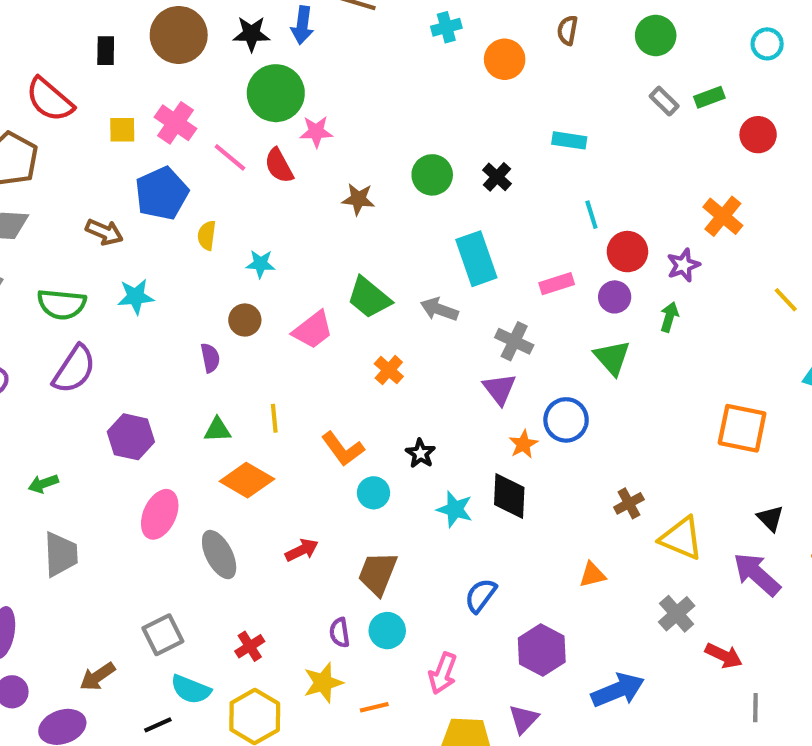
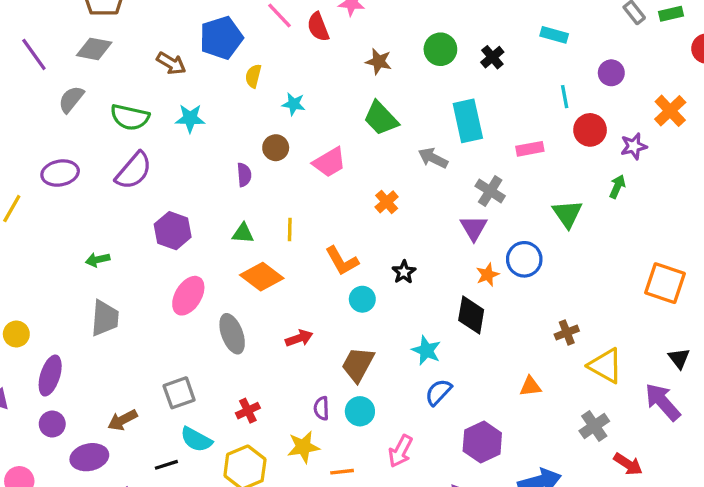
purple circle: (615, 297) -> (611, 73), moved
green trapezoid: (369, 298) -> (381, 118), moved
cyan star: (455, 509) -> (426, 350), moved

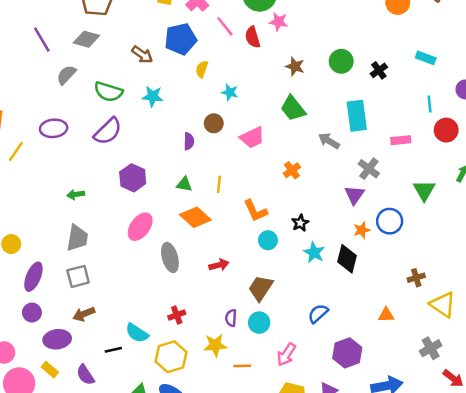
cyan star: (426, 350) -> (314, 252), moved
gray square: (179, 393) -> (78, 276), moved

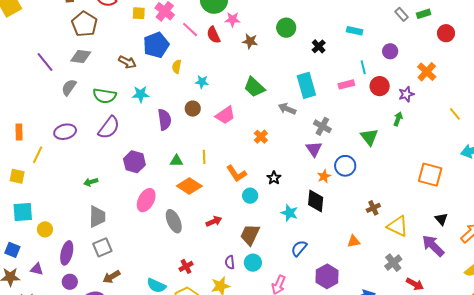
green circle: (341, 61) -> (286, 28), moved
brown star: (295, 66) -> (250, 41), moved
pink rectangle: (401, 140) -> (346, 84), moved
purple semicircle: (189, 141) -> (164, 120), moved, size x1.5
cyan star: (314, 252) -> (289, 213), moved

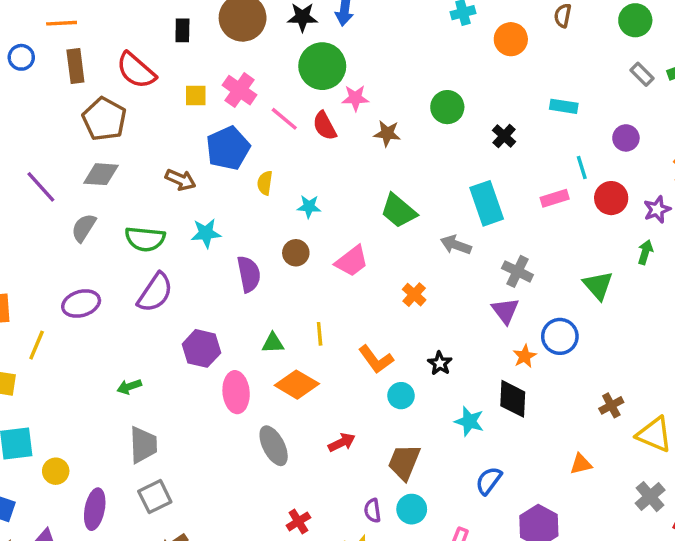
pink ellipse: (146, 200) -> (236, 392), moved, turned -30

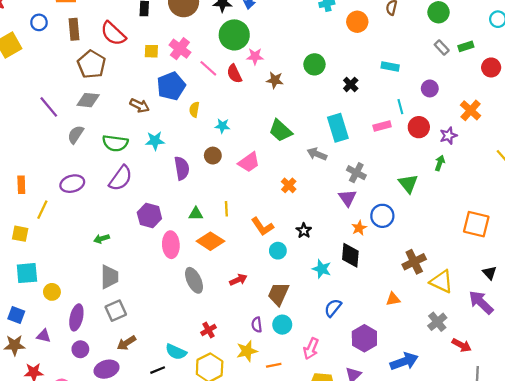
brown cross: (611, 405) -> (414, 262), size x1.5

